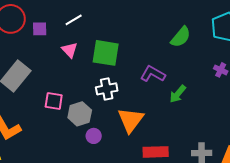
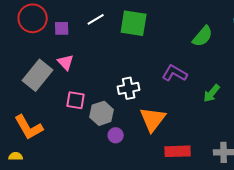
pink triangle: (70, 50) -> (66, 62), moved
green square: (106, 53) -> (134, 23), moved
green arrow: (178, 94) -> (212, 93), moved

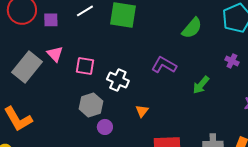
white cross: (129, 88) -> (118, 80), turned 35
pink square: (76, 100) -> (85, 66), moved
orange triangle: (153, 119) -> (142, 111), size x0.5

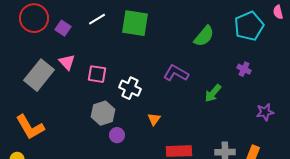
purple square: (51, 20) -> (63, 28), turned 35

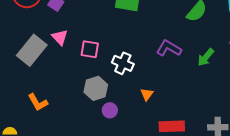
green arrow: (213, 93) -> (206, 57), moved
orange L-shape: (30, 127) -> (38, 102), moved, size x0.7

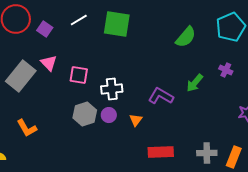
purple L-shape: (169, 48) -> (161, 96), moved
white cross: (123, 63) -> (112, 89), turned -30
purple circle: (110, 110) -> (109, 115), moved

